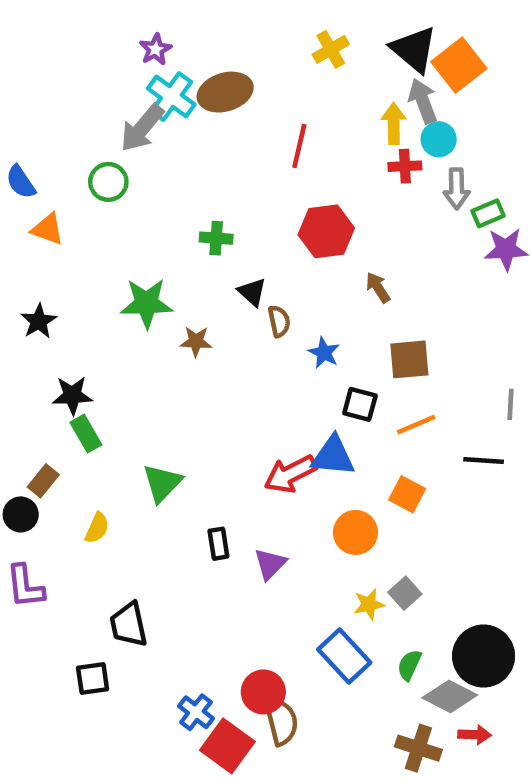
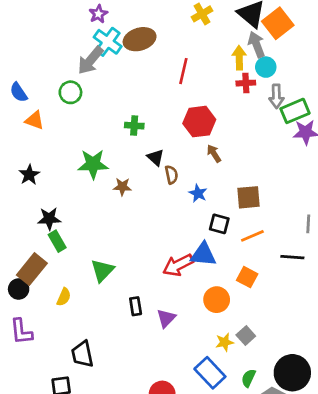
green rectangle: (488, 213) -> (295, 111), size x1.5
brown arrow: (378, 288) -> (214, 153), moved
brown rectangle: (43, 481) -> (32, 269), size x1.6

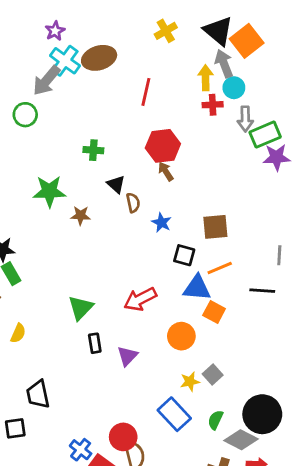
brown arrow: (214, 153) -> (166, 171), moved
blue triangle: (203, 254) -> (197, 288), moved
green triangle: (102, 270) -> (81, 308), moved

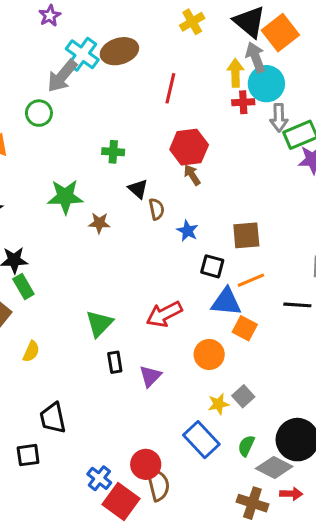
purple star: (55, 31) -> (50, 16), moved
cyan circle: (234, 88) -> (266, 84), size x1.5

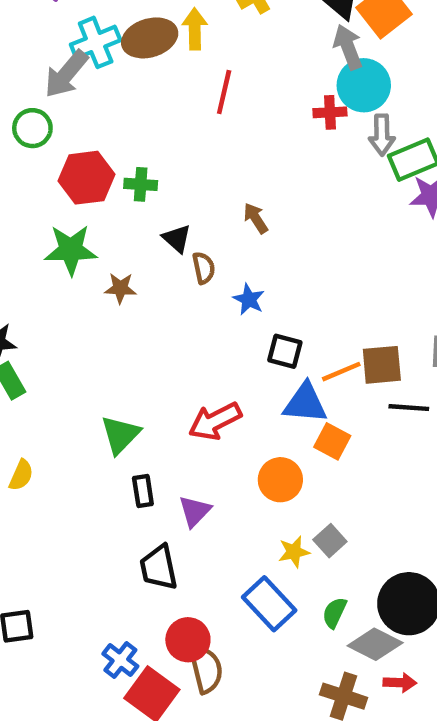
cyan cross: (82, 54) -> (96, 42), turned 32
yellow arrow: (235, 73) -> (195, 29), moved
red hexagon: (189, 147) -> (87, 178), moved
brown square: (246, 235) -> (382, 365), moved
black trapezoid: (53, 418) -> (159, 568), moved

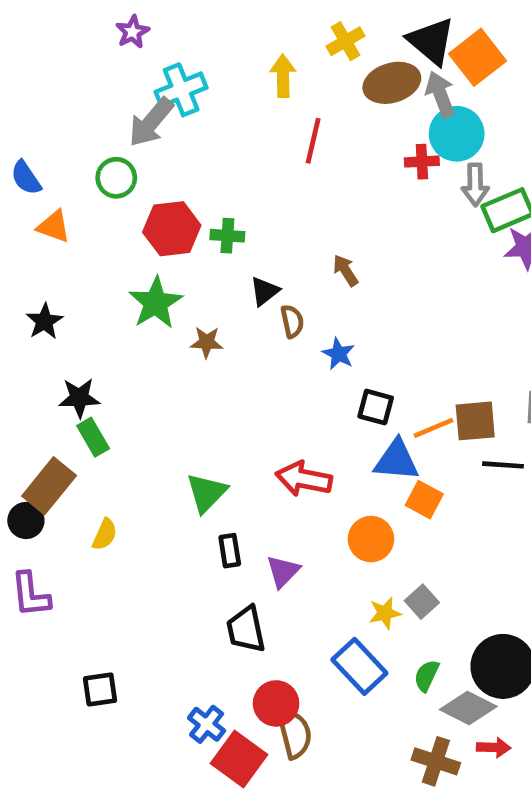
brown ellipse: (150, 38) -> (392, 83), moved
black triangle: (177, 239) -> (264, 291), turned 40
green star: (71, 250) -> (156, 303), turned -30
red arrow: (215, 421) -> (304, 479), turned 38

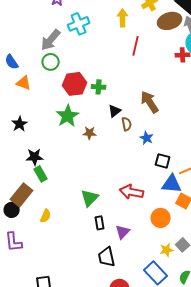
gray arrow: (151, 122) -> (51, 40), moved
brown arrow: (346, 270) -> (150, 102), size x1.6

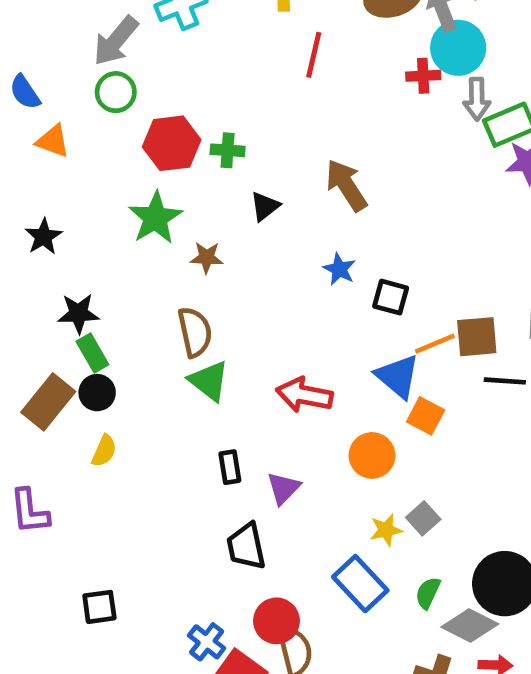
brown semicircle: (127, 124) -> (195, 332), moved, size x1.5
black square: (163, 161) -> (391, 297), moved
blue triangle: (172, 184) -> (398, 376), turned 35
green triangle: (90, 198) -> (209, 381), moved, turned -36
black circle: (12, 210) -> (97, 393), moved

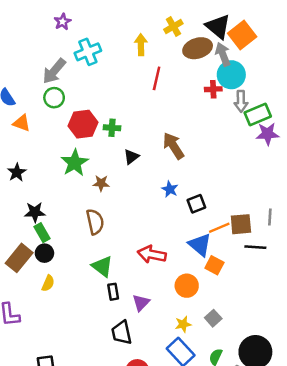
black square: (391, 297) -> (196, 204), turned -36
green triangle: (209, 381) -> (102, 266), moved
yellow star: (386, 530) -> (183, 324), moved

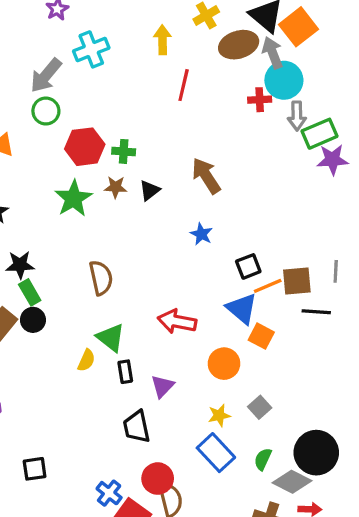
brown star: (101, 183) -> (116, 187), moved
black square: (196, 204) -> (248, 266), moved
yellow semicircle: (48, 283) -> (86, 360), moved

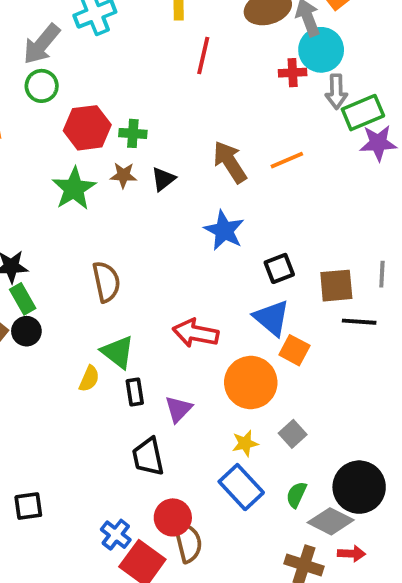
blue star: (201, 234) -> (224, 230), size x1.5
orange line: (268, 286) -> (287, 160), moved
orange circle: (224, 364) -> (251, 383), size x1.4

